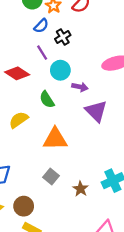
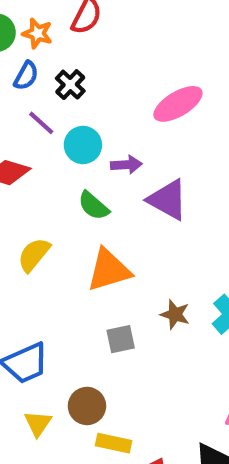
green semicircle: (47, 100) -> (93, 206), moved
gray square: (51, 176) -> (121, 339), turned -35
brown star: (81, 189) -> (175, 314), moved

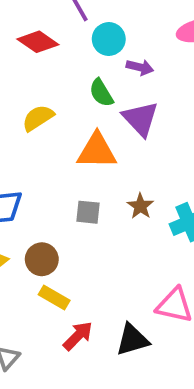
purple triangle: (168, 200) -> (140, 119), moved

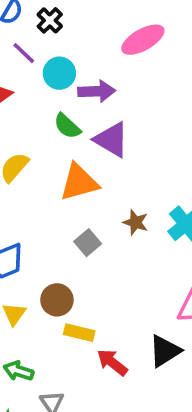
purple arrow: (140, 67) -> (97, 91), size x1.4
gray square: (88, 212) -> (88, 243), turned -30
red arrow: (78, 336) -> (112, 362), turned -80

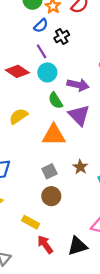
cyan circle: (59, 73) -> (47, 72), moved
brown circle: (57, 300) -> (51, 196), moved

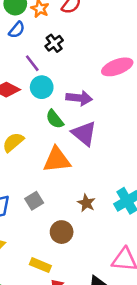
blue semicircle: (41, 26) -> (17, 30), moved
brown star: (80, 167) -> (86, 203), moved
gray square: (49, 171) -> (34, 201), moved

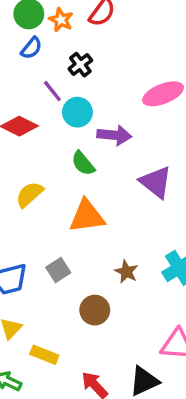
cyan circle: (42, 87) -> (77, 112), moved
purple triangle: (84, 134) -> (156, 182), moved
yellow rectangle: (40, 265) -> (44, 355), moved

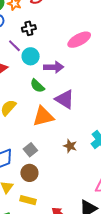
black cross: (80, 65) -> (29, 28), turned 32
purple triangle: (156, 182) -> (65, 99), moved
brown circle: (95, 310) -> (29, 173), moved

